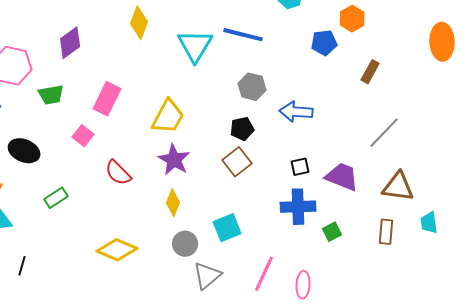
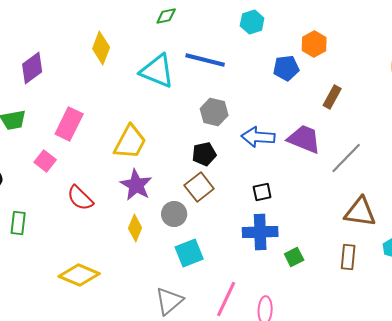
cyan triangle: (195, 46) -> (157, 71), turned -39
purple trapezoid: (342, 177) -> (304, 139), moved
green rectangle: (56, 198) -> (18, 223), turned -50
gray circle: (185, 244) -> (174, 214), moved

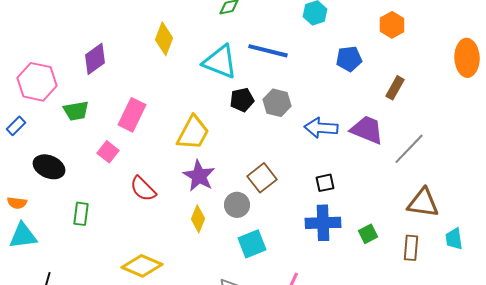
orange hexagon: (314, 44) -> (392, 25), moved
black pentagon: (204, 154) -> (242, 100), moved
green square: (294, 257) -> (368, 234), moved

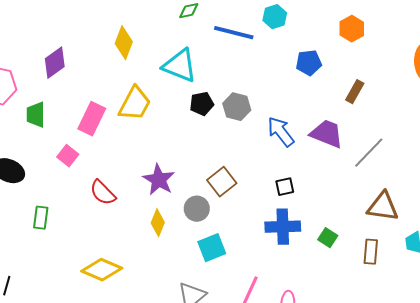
blue line: (268, 51) -> (234, 33), moved
green trapezoid: (76, 111) -> (36, 115), turned 100
blue arrow: (321, 128) -> (281, 132), turned 48
yellow trapezoid: (193, 133) -> (135, 104), moved
green square: (368, 234) -> (328, 238), turned -30

